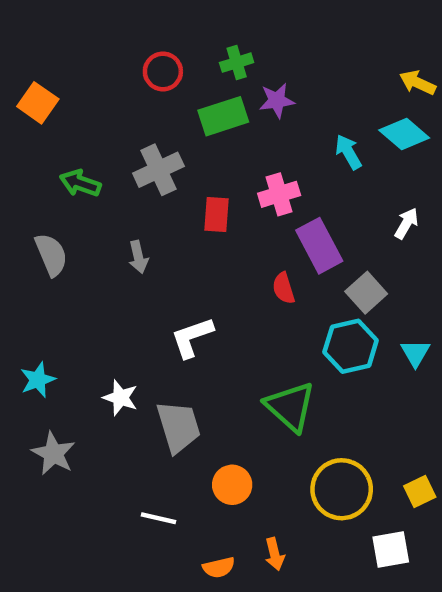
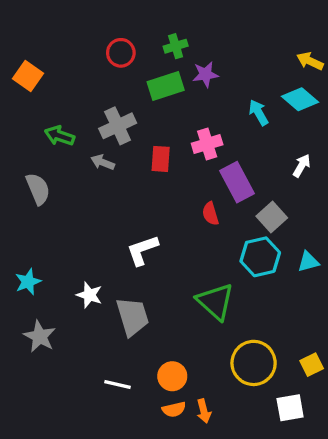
gray arrow: (138, 257) -> (103, 162), moved, turned 125
cyan triangle: (415, 353) -> (308, 262), turned 45
orange circle: (232, 485) -> (172, 376), moved
orange semicircle: (219, 567) -> (174, 409), moved

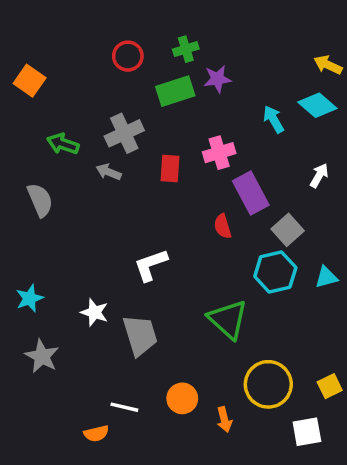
orange semicircle: (174, 409) -> (96, 433), moved
orange arrow: (204, 411) -> (224, 419), moved

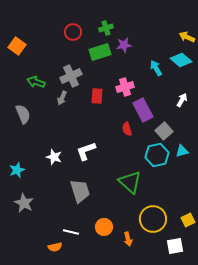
gray arrow: (109, 172) -> (62, 98), turned -88
cyan triangle: (326, 277) -> (182, 151), moved
white star: (94, 312) -> (54, 157), moved

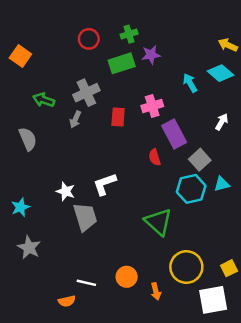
gray trapezoid: (80, 191) -> (85, 217), moved
white square: (175, 246) -> (213, 300), size x1.4

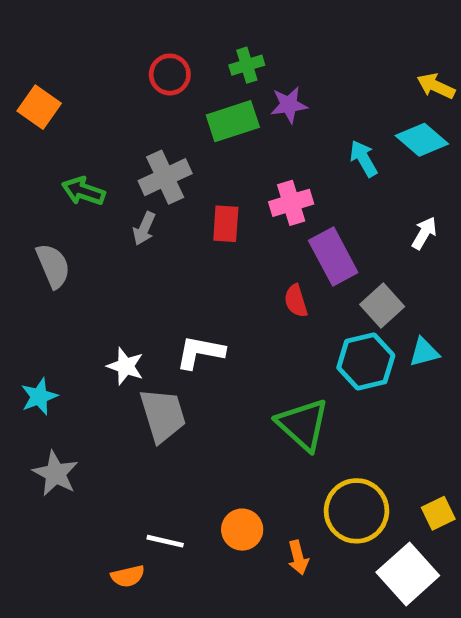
white L-shape: (105, 184) -> (200, 352), turned 30
white square: (213, 300) -> (408, 574), turned -32

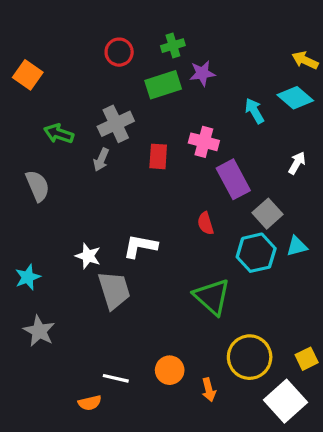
pink cross: (291, 203) -> (204, 142), turned 32
red semicircle: (296, 301) -> (206, 223), moved

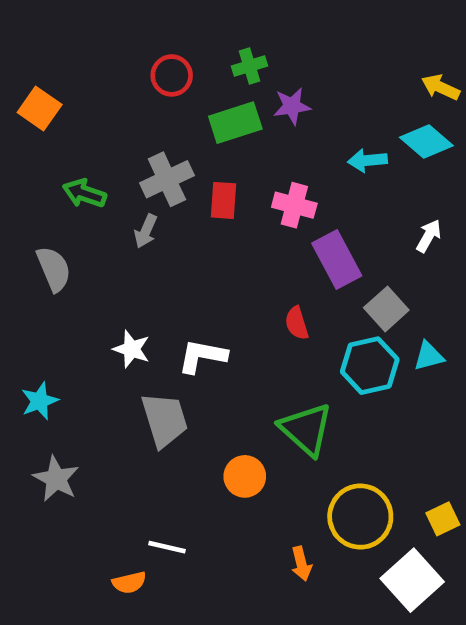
cyan arrow: (254, 111) -> (367, 160), turned -65
red rectangle: (158, 156) -> (224, 200), moved
white star: (88, 256) -> (132, 349), moved
orange circle: (170, 370) -> (245, 476), moved

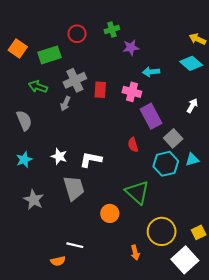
green rectangle: (235, 123) -> (50, 55), moved
cyan arrow: (367, 160) -> (151, 72), moved
cyan star: (40, 401) -> (24, 160), moved
gray star: (56, 479) -> (34, 200), moved

